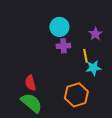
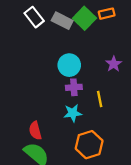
purple star: (95, 34) -> (114, 64), moved
cyan star: (93, 68) -> (73, 113), moved

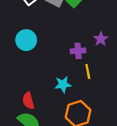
cyan circle: (69, 65) -> (26, 40), moved
purple cross: (74, 87) -> (78, 51), moved

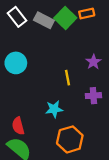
purple cross: (78, 51) -> (93, 96), moved
yellow line: (88, 71) -> (68, 78), moved

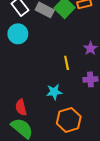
cyan circle: (16, 63) -> (18, 34), moved

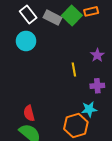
cyan star: (54, 92) -> (89, 109), moved

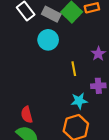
cyan circle: (26, 41) -> (48, 40), moved
cyan star: (89, 109) -> (79, 101), moved

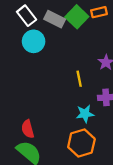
cyan circle: (48, 40) -> (34, 41), moved

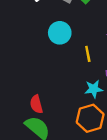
cyan circle: (34, 41) -> (60, 33), moved

